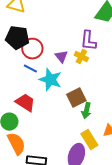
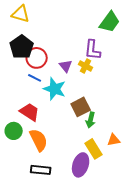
black pentagon: (17, 38) -> (22, 47), turned 30
orange semicircle: (16, 144) -> (39, 140), moved

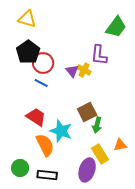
yellow cross: (86, 66) -> (84, 70), moved
cyan star: (55, 89) -> (61, 131), moved
green circle: (14, 131) -> (20, 168), moved

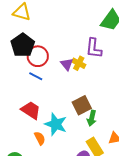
orange semicircle: (45, 145) -> (40, 138), size x0.6

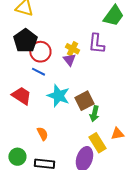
yellow cross: (79, 63) -> (72, 49), moved
red trapezoid: (31, 110) -> (21, 96), moved
cyan star: (56, 124) -> (58, 96), moved

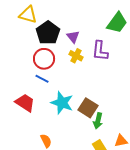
black pentagon: (25, 41) -> (48, 33), moved
purple triangle: (69, 60) -> (73, 37), moved
brown square: (84, 101) -> (88, 108), turned -30

